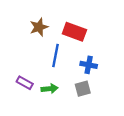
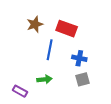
purple rectangle: (25, 83) -> (20, 91), moved
gray square: (83, 89) -> (82, 79), moved

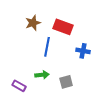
blue cross: (79, 58) -> (83, 51), moved
gray square: (82, 79) -> (66, 82), moved

